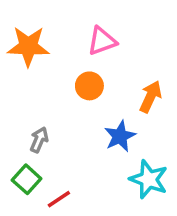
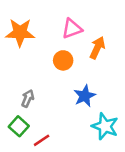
orange arrow: (150, 97) -> (97, 48), moved

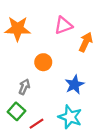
orange circle: (63, 60) -> (43, 62), moved
cyan star: (105, 126) -> (70, 117), moved

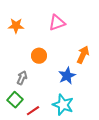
orange star: (18, 29) -> (16, 26), size x0.7
orange arrow: (86, 42) -> (83, 55), moved

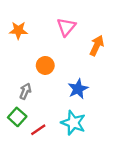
pink triangle: (57, 23) -> (66, 27), turned -30
orange arrow: (83, 55) -> (97, 46), moved

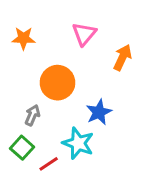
orange circle: (45, 65) -> (57, 83), size x1.5
cyan star: (73, 123) -> (78, 143), moved

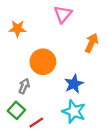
pink triangle: (84, 34) -> (63, 14), moved
cyan star: (78, 143) -> (74, 111), moved

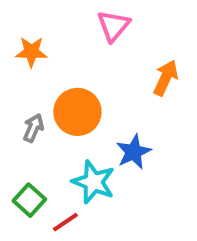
gray arrow: (24, 86) -> (33, 128), moved
cyan star: (74, 111) -> (93, 182), moved

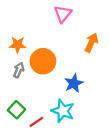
orange star: (31, 52) -> (18, 45), moved
cyan star: (93, 182) -> (63, 111), moved

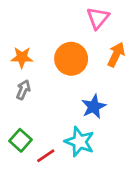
pink triangle: (63, 14) -> (98, 18), moved
orange circle: (43, 61) -> (71, 59), moved

